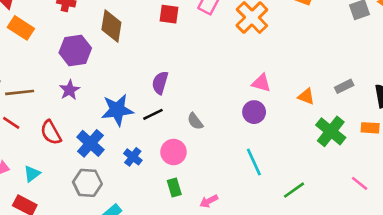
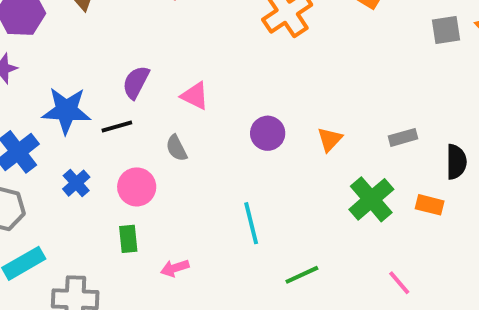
pink triangle: (261, 83) -> (195, 96), moved
orange triangle: (306, 96) -> (330, 139), moved, turned 42
purple circle: (254, 112) -> (268, 133), moved

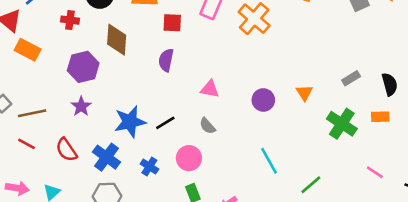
purple semicircle: (136, 82) -> (166, 60), moved

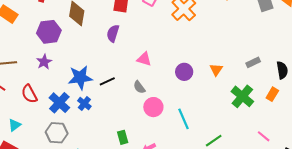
orange rectangle: (380, 117) -> (272, 94), turned -64
pink circle: (189, 158) -> (153, 107), moved
blue cross: (149, 167) -> (84, 104), moved

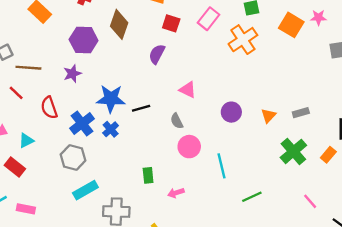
gray rectangle: (253, 62) -> (301, 113), moved

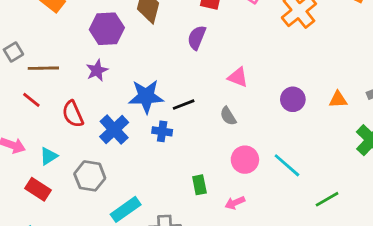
orange triangle: (268, 116) -> (338, 100), turned 49
blue cross: (111, 129) -> (162, 131), moved, turned -35
pink circle: (189, 147) -> (245, 160), moved
gray hexagon: (73, 157) -> (90, 176), moved
cyan line: (221, 166) -> (287, 165), turned -30

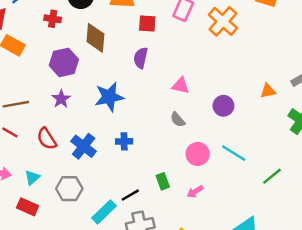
blue star: (146, 96) -> (109, 97), moved
purple circle: (293, 99) -> (223, 106), moved
black line: (184, 105) -> (130, 195), moved

